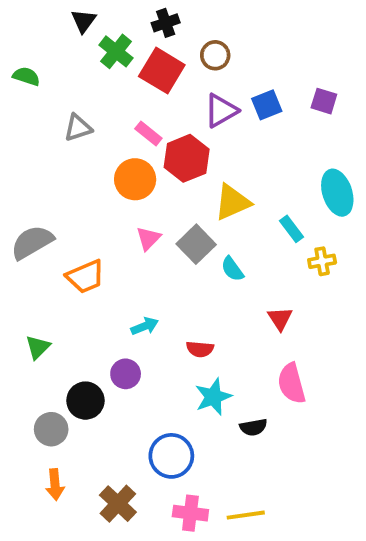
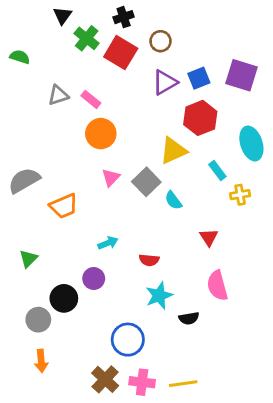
purple square: (324, 101) -> (241, 75), size x1.6
pink rectangle: (148, 133) -> (91, 99), moved
red hexagon: (187, 158) -> (200, 118), moved
brown cross: (118, 504) -> (105, 379), moved

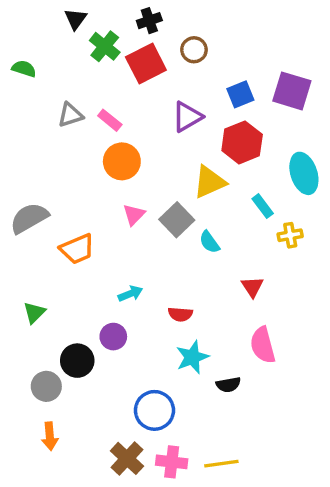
red square: (121, 53) -> (146, 63), turned 32
purple triangle: (165, 82) -> (187, 117), moved

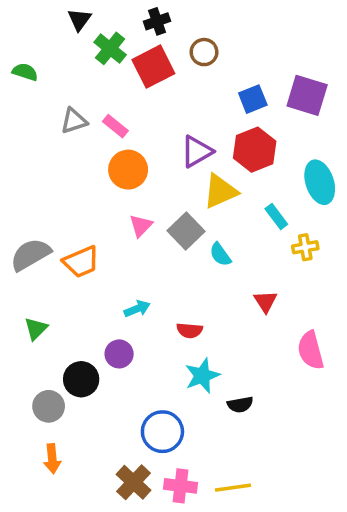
purple triangle: (187, 117) -> (197, 151), moved
gray semicircle: (29, 218) -> (30, 255), moved
pink semicircle: (263, 345) -> (311, 350), moved

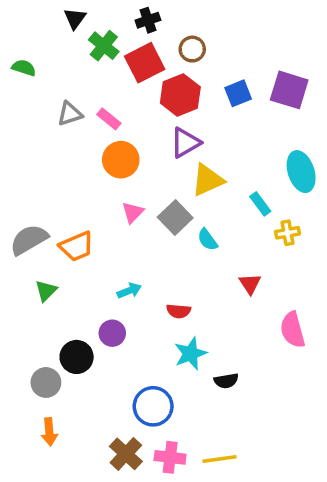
red hexagon: (255, 150) -> (180, 95), moved
green triangle: (36, 329) -> (46, 291), moved

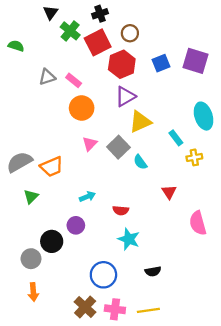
cyan star: (191, 354) -> (129, 239), turned -30
black semicircle: (226, 381) -> (153, 271), moved

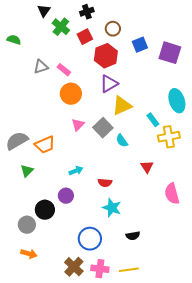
red square: (98, 42) -> (85, 37), size x0.7
blue square: (161, 63) -> (140, 45), moved
yellow cross: (194, 157) -> (169, 137), size x1.5
orange arrow: (33, 292) -> (29, 254), turned -70

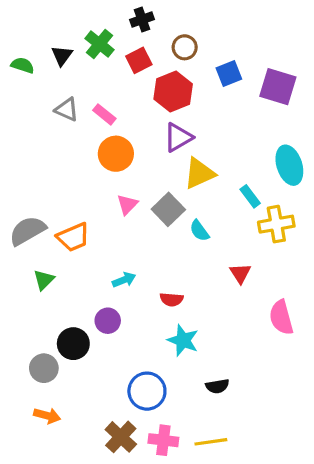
black triangle: (44, 11) -> (62, 55), moved
gray triangle: (41, 67) -> (67, 110), turned 42

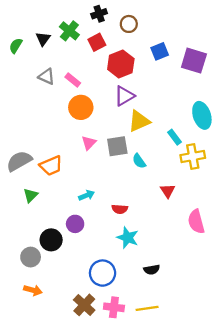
brown circle: (185, 47) -> (129, 24), moved
green semicircle: (23, 65) -> (16, 46), turned -77
gray square: (168, 209) -> (117, 146), turned 35

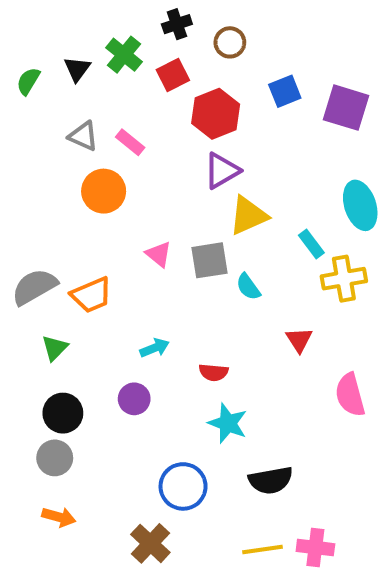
orange circle: (81, 107) -> (104, 191), moved
pink triangle: (89, 143) -> (159, 254), turned -35
black circle: (51, 240) -> (63, 413), moved
black semicircle: (152, 270) -> (271, 480), size x1.5
pink cross: (114, 307) -> (315, 548), moved

